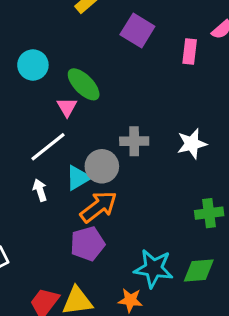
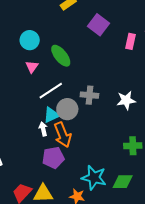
pink triangle: (67, 107) -> (32, 67), moved
white line: (48, 147) -> (51, 91), moved
white arrow: (40, 190) -> (43, 129), moved
orange arrow: (99, 207) -> (63, 135), turned 100

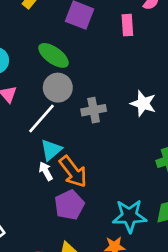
green ellipse: (61, 56) -> (54, 55), moved
white star: (126, 100) -> (143, 104), turned -30
gray circle: (67, 109) -> (58, 88), moved

